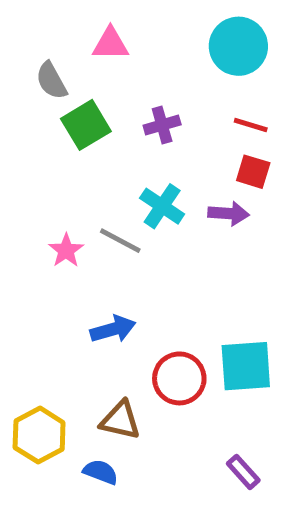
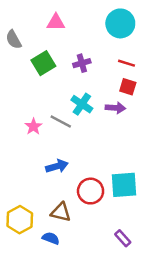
gray semicircle: (51, 81) -> (14, 40), moved

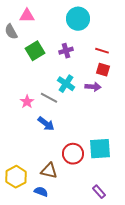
pink triangle: (56, 22) -> (27, 16), moved
cyan circle: (120, 23) -> (78, 19), moved
blue arrow: (57, 166) -> (46, 124), moved, turned 54

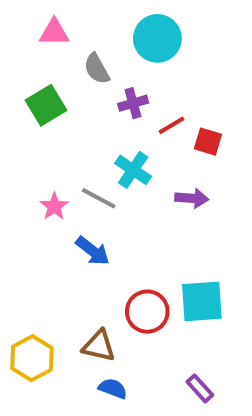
gray semicircle: (11, 32) -> (97, 69), moved
green square: (35, 51) -> (46, 105), moved
red line: (102, 51) -> (172, 125), moved, turned -48
purple arrow: (93, 87) -> (192, 198), moved
blue semicircle: (41, 192) -> (113, 388), moved

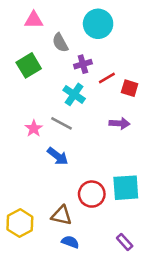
cyan cross: (133, 170) -> (74, 94), moved

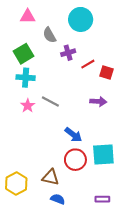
cyan cross: (74, 94) -> (26, 78), moved, turned -30
blue arrow: (58, 156) -> (73, 135), moved
purple rectangle: (125, 242) -> (102, 199), turned -48

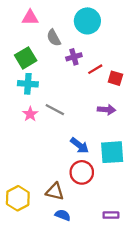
cyan square: (103, 154) -> (112, 152), moved

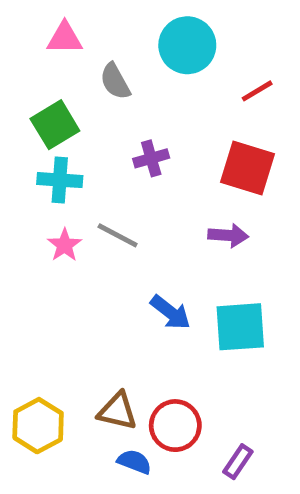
purple cross: (74, 57) -> (151, 158), moved
red line: (95, 69) -> (257, 91), moved
red square: (115, 78) -> (247, 168), size x1.6
red circle: (82, 172) -> (175, 426), moved
purple rectangle: (111, 215) -> (238, 462), turned -56

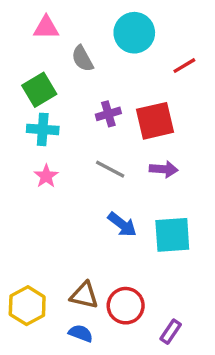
red square: (247, 168) -> (155, 121), moved, turned -30
gray line: (118, 235) -> (110, 169), moved
blue semicircle: (134, 462) -> (81, 333), moved

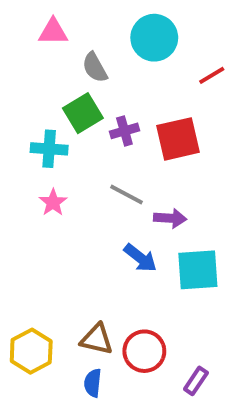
green square: (39, 90) -> (83, 113), moved
purple arrow: (164, 169) -> (170, 218), moved
blue semicircle: (81, 333) -> (93, 383), turned -105

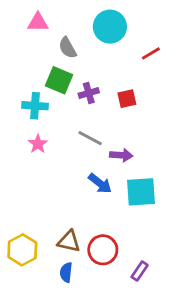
green square: (83, 113) -> (59, 80), turned -36
red square: (178, 139) -> (127, 99), size x0.6

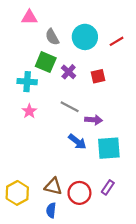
cyan circle: (110, 27) -> (85, 37), moved
purple cross: (89, 93) -> (69, 72), turned -32
purple rectangle: (140, 271) -> (108, 187), moved

